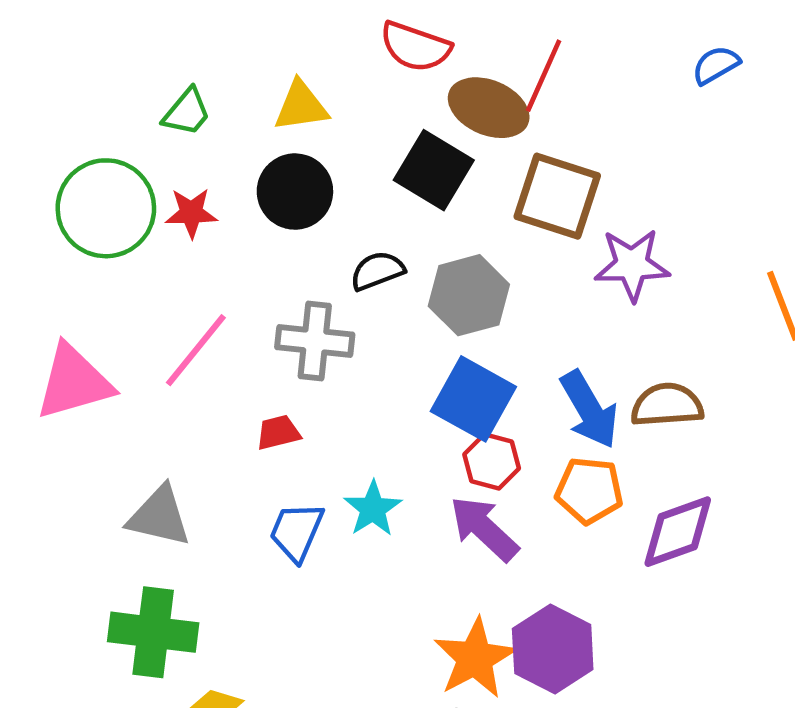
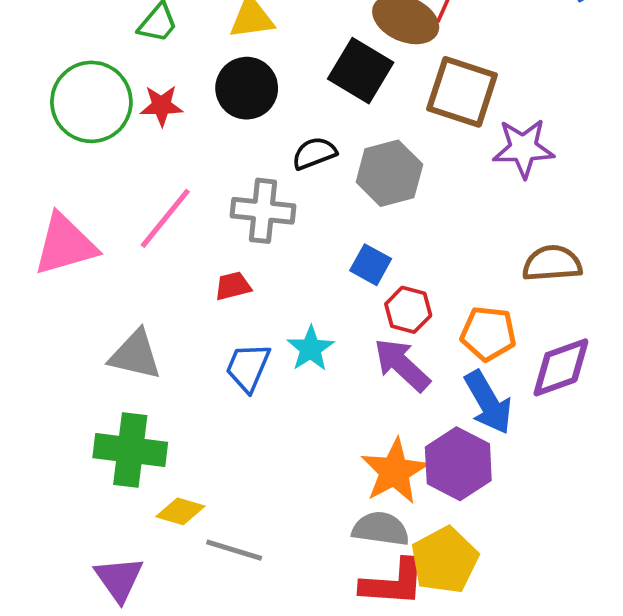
blue square: (473, 399) -> (371, 265), moved, size x0.6
blue arrow: (589, 410) -> (488, 402), moved

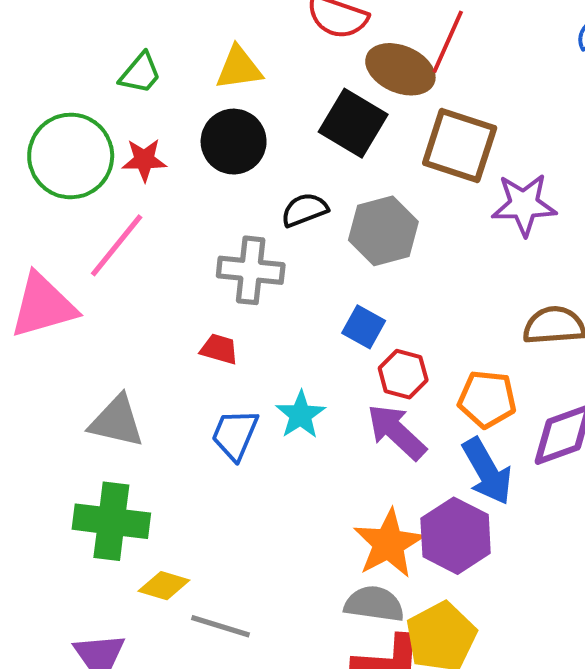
pink line: (165, 218) -> (117, 245), moved
red trapezoid: (233, 286) -> (219, 349), turned 30

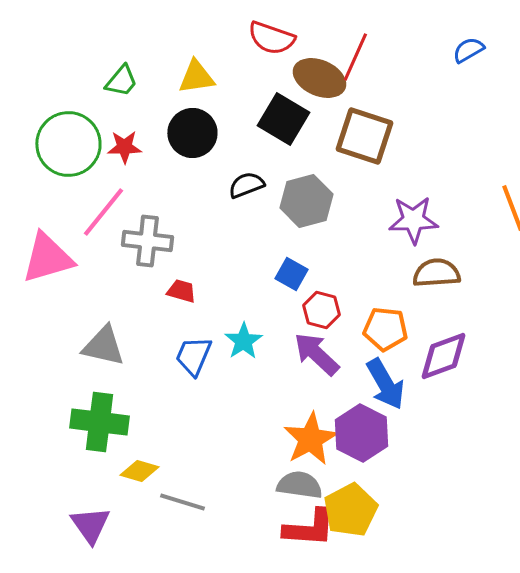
purple star: (524, 205) -> (413, 220), moved
gray cross: (251, 270) -> (147, 241), moved

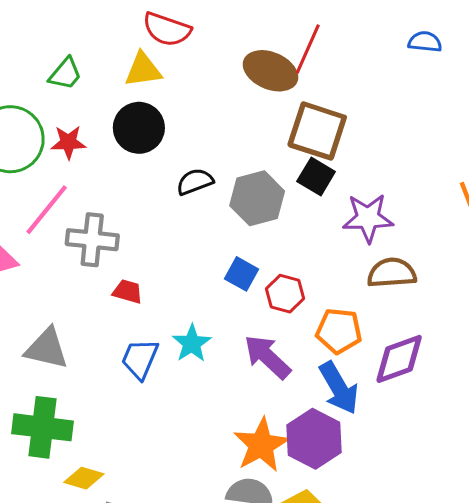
red semicircle: (271, 38) -> (167, 29), moved
blue semicircle: (468, 50) -> (425, 42), turned 36
black square: (283, 119) -> (316, 176), moved, size x0.7
red hexagon: (321, 310) -> (285, 294), moved

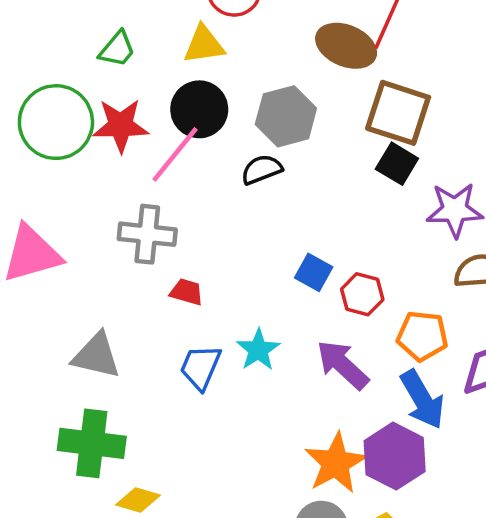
red star: (68, 142) -> (121, 126), size x1.4
gray hexagon: (257, 198) -> (286, 116), moved
pink line: (47, 210) -> (175, 154), moved

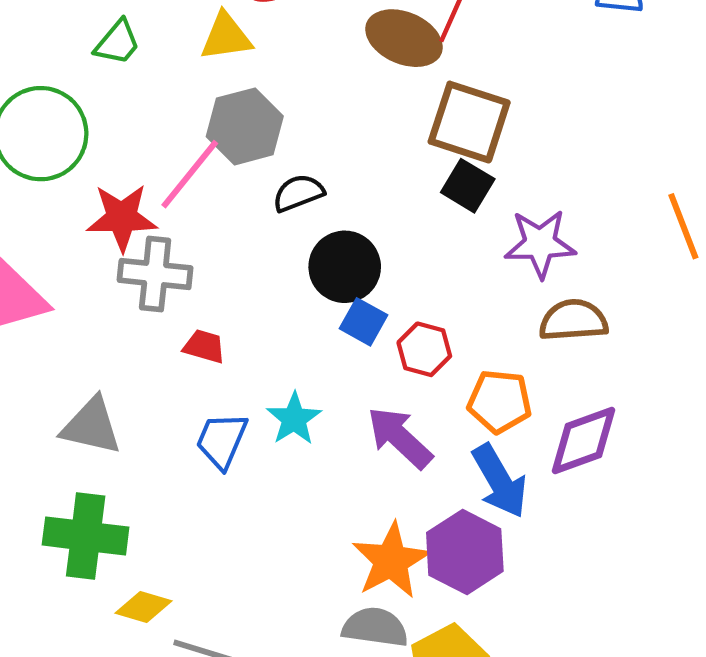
black circle: (199, 109) -> (345, 267), moved
gray hexagon: (286, 116) -> (245, 126), moved
red star: (121, 126) -> (122, 218), moved

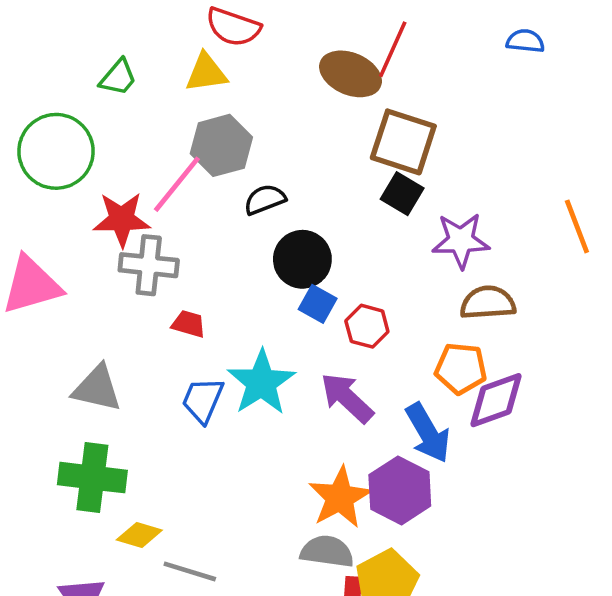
orange pentagon: (500, 401) -> (461, 368), moved
cyan star: (294, 419) -> (261, 382), size x1.5

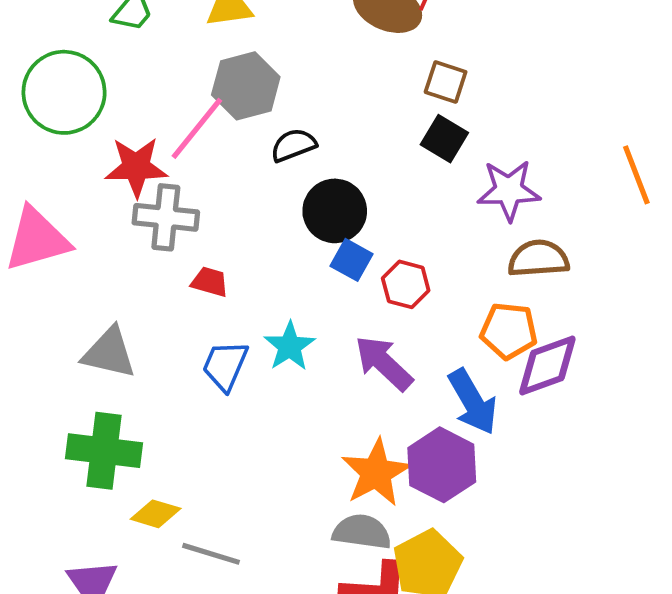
brown square: (403, 142) -> (446, 82), size x0.6
cyan star: (261, 382) -> (290, 346), size x0.7

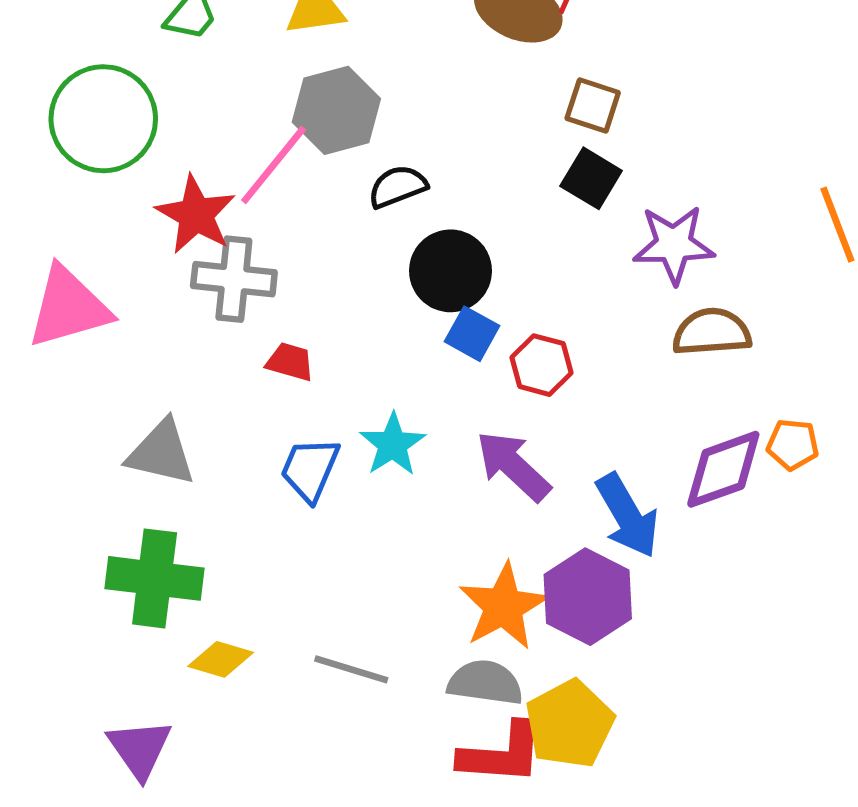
red star: (136, 167) -> (196, 215), turned 30
orange pentagon: (509, 331) -> (793, 444), moved, size x0.7
gray line: (211, 554) -> (351, 669), moved

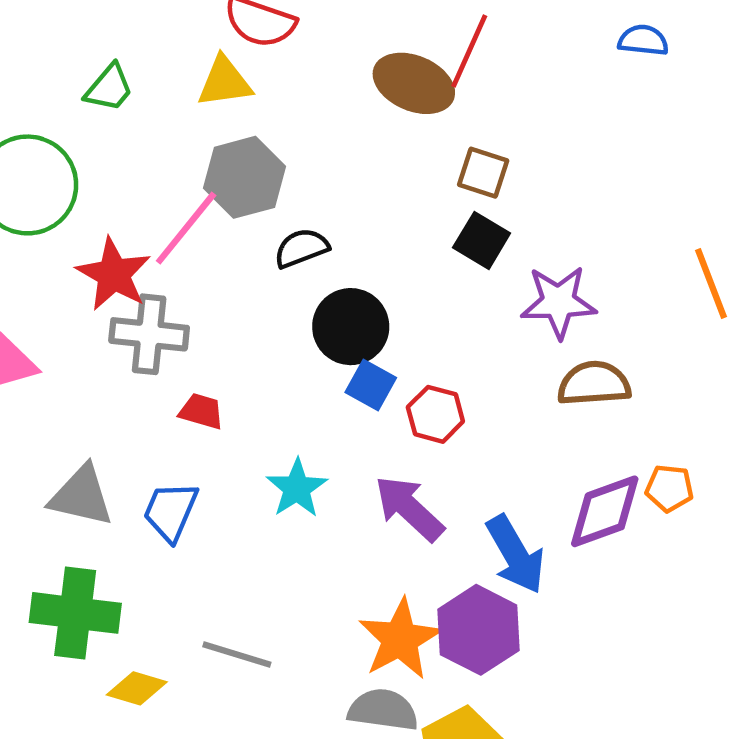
blue trapezoid: (310, 469) -> (171, 511), moved
gray line: (351, 669) -> (237, 654), moved

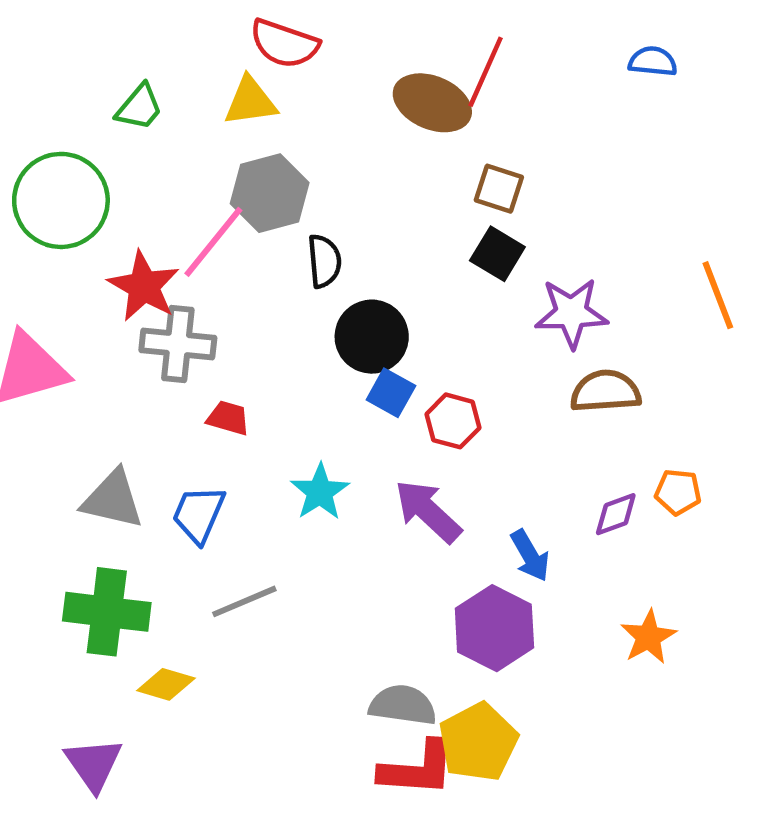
black semicircle: (301, 248) -> (324, 261), turned 106
purple diamond: (605, 511) -> (616, 514), size x0.6
blue arrow: (515, 554) -> (530, 556), size x0.7
orange star: (400, 639) -> (648, 637), moved, size x0.7
gray line: (237, 654) -> (244, 601), moved, turned -40

